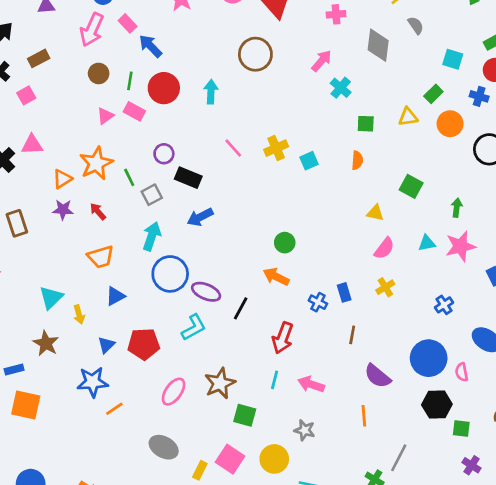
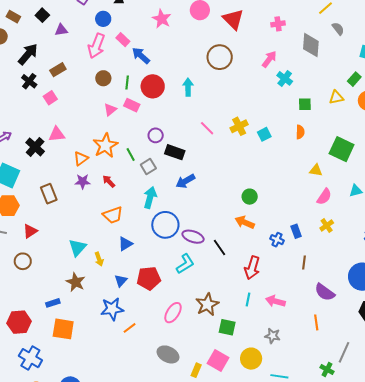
green square: (411, 186) -> (342, 149), size x1.4
black line: (241, 308) -> (220, 248), turned -60

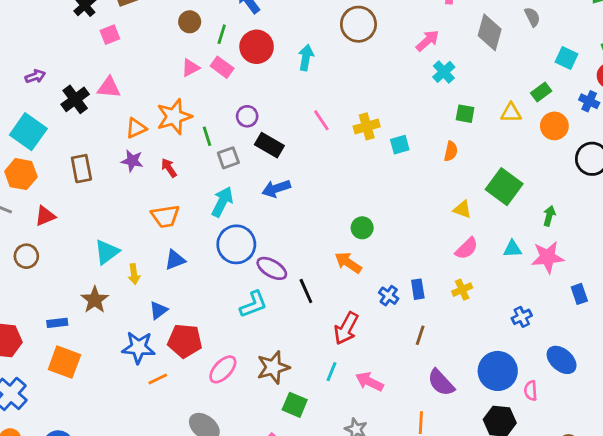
red pentagon: (149, 278) -> (185, 341), moved

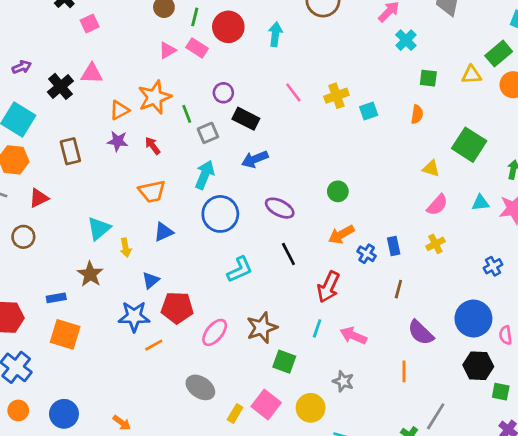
green rectangle: (541, 92) -> (499, 54), size x1.4
orange arrow: (348, 263) -> (341, 235), moved, turned -60
purple ellipse: (272, 268) -> (280, 208), moved

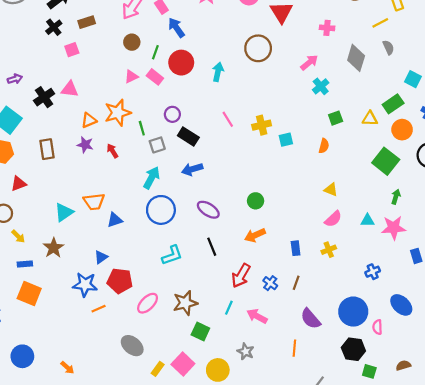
green square: (428, 78) -> (336, 118), turned -32
green square: (469, 145) -> (386, 161), moved
orange trapezoid: (152, 191) -> (94, 202), moved
yellow arrow: (126, 248) -> (18, 236), moved, turned -40
blue cross: (367, 254) -> (270, 283), moved

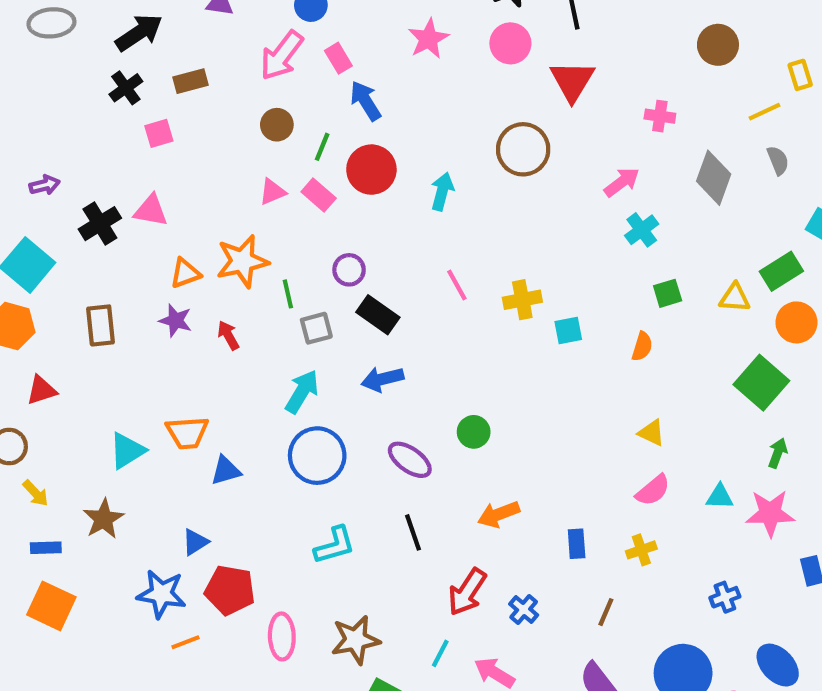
green circle: (256, 201) -> (474, 432), moved
brown line: (296, 283) -> (606, 612), moved
pink ellipse: (148, 303) -> (282, 636), turned -50

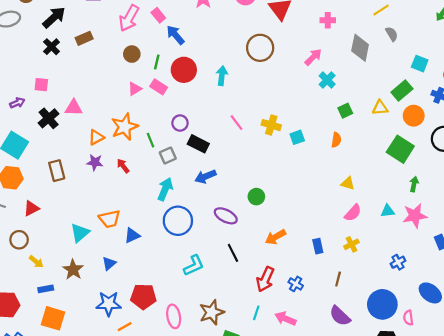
pink square: (159, 133) -> (41, 85), moved, turned 32
yellow cross: (522, 300) -> (271, 125), turned 36
blue triangle: (195, 542) -> (109, 264), moved

